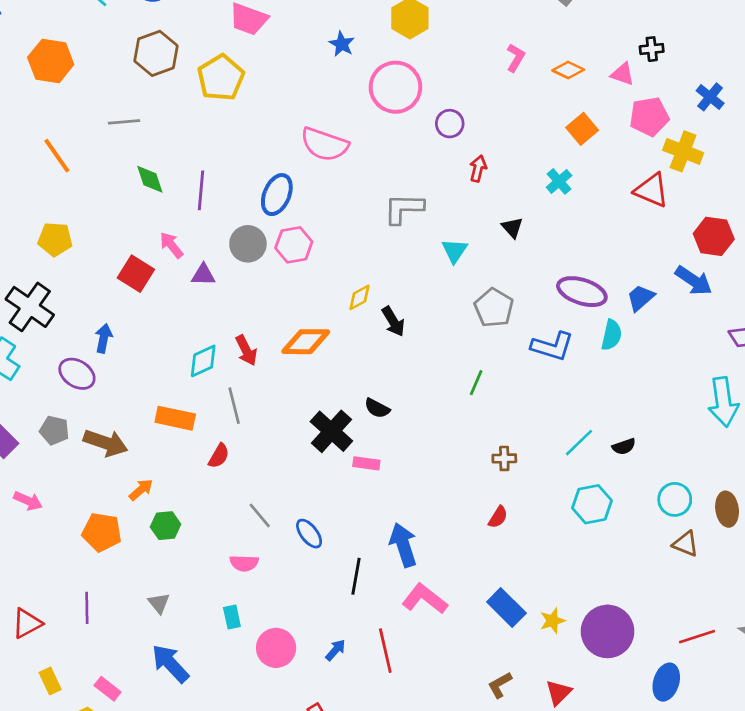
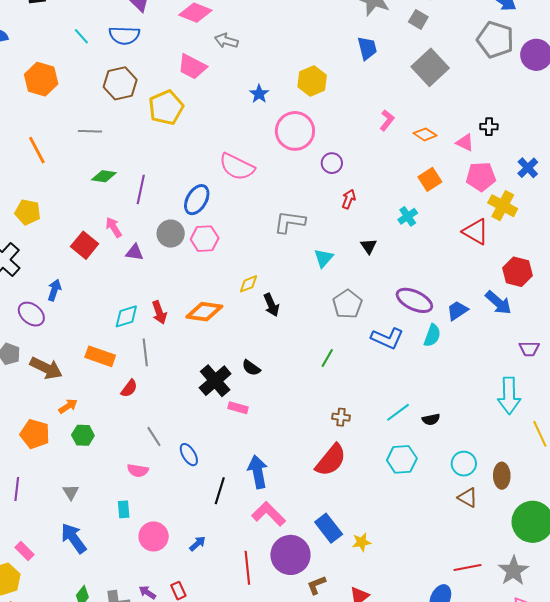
green diamond: (150, 179) -> (104, 176), turned -70
red semicircle: (498, 517) -> (331, 460), size x2.0
purple circle: (608, 631) -> (290, 555), moved
red line: (385, 651) -> (247, 568), moved

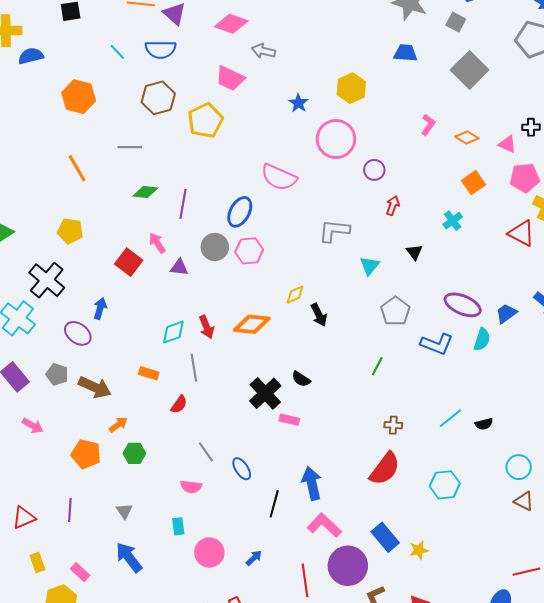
blue trapezoid: (367, 48) -> (405, 53), turned -70
orange rectangle: (100, 356) -> (149, 373), size x0.7
cyan hexagon: (402, 459) -> (445, 485), moved

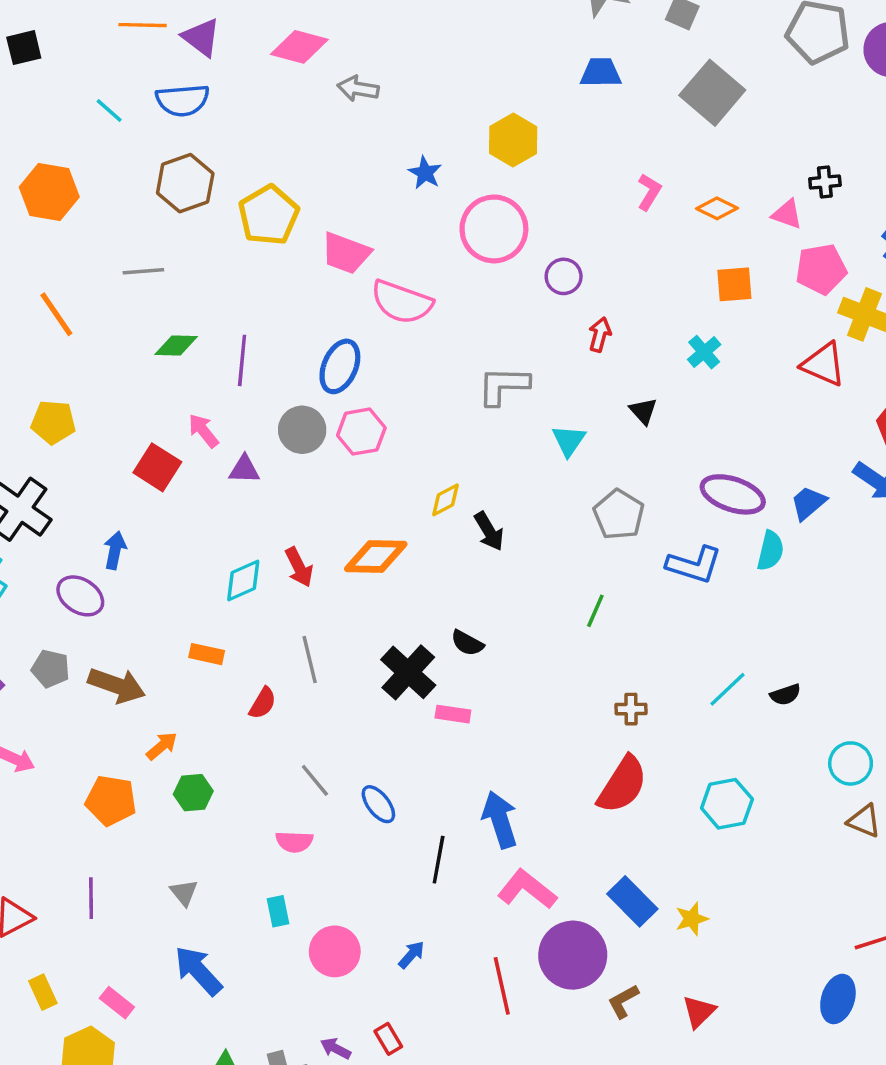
pink trapezoid: (230, 78) -> (346, 253), moved
orange square: (473, 183) -> (734, 284), turned 35
gray line: (194, 368) -> (310, 660), moved

